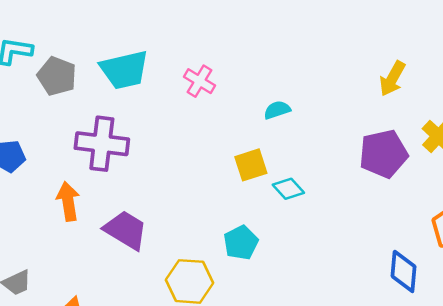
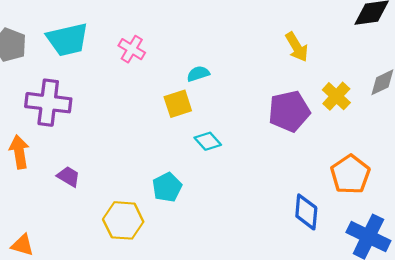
yellow arrow: (392, 79) -> (297, 47), turned -60
yellow square: (251, 165) -> (178, 104), moved
purple trapezoid: (126, 230) -> (69, 177), size x0.6

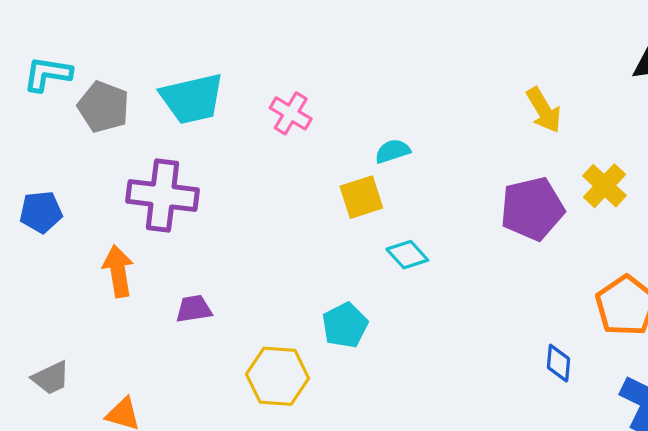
purple trapezoid: (69, 177) -> (194, 309), turned -40
blue diamond: (306, 212) -> (559, 363), size x0.7

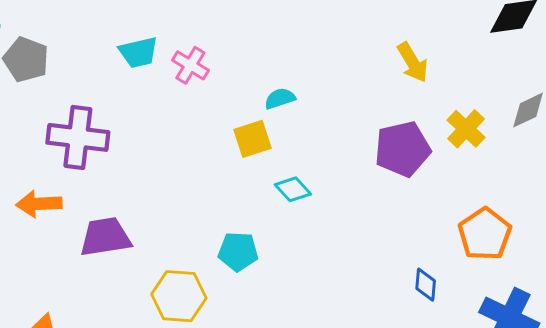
cyan trapezoid: (192, 99) -> (139, 52), moved, size x0.7
orange arrow: (118, 271) -> (39, 204), turned -84
purple trapezoid: (194, 309) -> (105, 237), size x1.6
cyan pentagon: (345, 325) -> (238, 251), turned 30

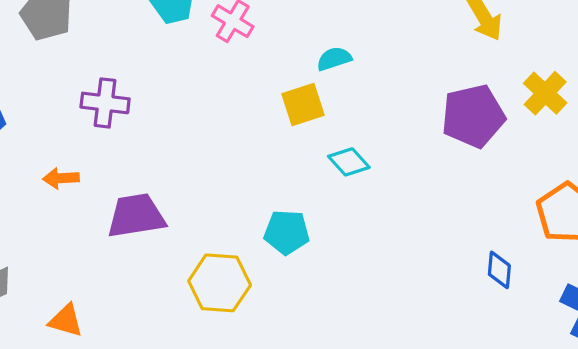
purple cross: (78, 137) -> (105, 103), size x0.7
orange arrow: (39, 204) -> (61, 178), size x0.7

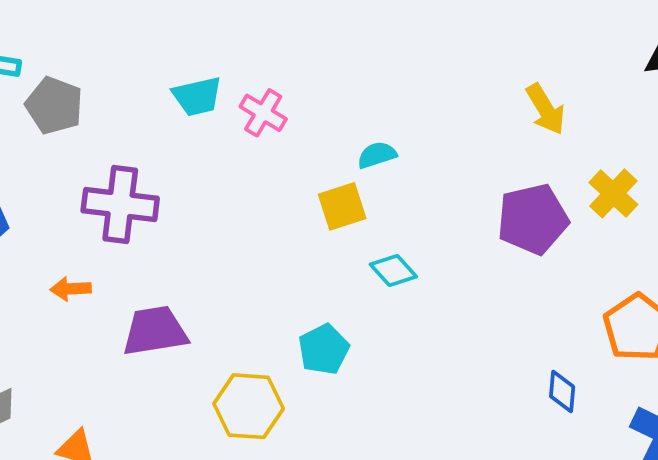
purple cross: (105, 103) -> (120, 204), size x1.4
cyan pentagon: (287, 232) -> (324, 349), turned -30

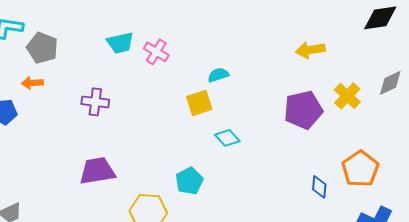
yellow arrow: (546, 109) -> (310, 50), turned 112
purple cross: (120, 204) -> (95, 102), moved, size x0.7
orange arrow: (71, 289) -> (32, 83), moved
blue diamond: (562, 391) -> (319, 187), moved

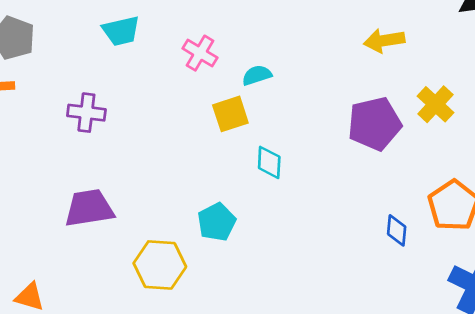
pink cross: (156, 52) -> (200, 53), moved
cyan diamond: (227, 138) -> (269, 162), turned 45

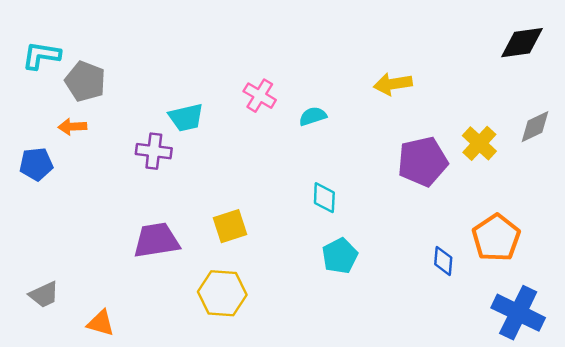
cyan trapezoid: (121, 31) -> (186, 118), moved
yellow arrow: (384, 41) -> (393, 84), moved
yellow square: (230, 114) -> (230, 226), moved
cyan pentagon: (217, 222) -> (340, 256), moved

